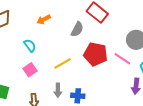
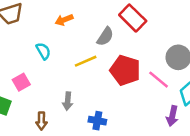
yellow line: (62, 63) -> (86, 61), moved
pink square: (30, 70) -> (21, 82), moved
gray arrow: (58, 90) -> (68, 101), moved

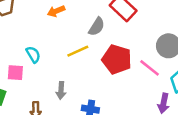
cyan semicircle: (43, 51) -> (33, 54), moved
pink square: (21, 82) -> (15, 73), turned 35

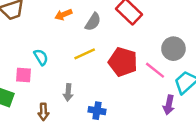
gray semicircle: (97, 27) -> (93, 22), moved

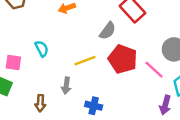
gray semicircle: (93, 22) -> (108, 31), moved
yellow line: (85, 54) -> (85, 61), moved
pink square: (23, 75) -> (13, 62), moved

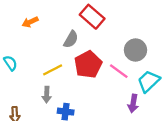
red pentagon: (123, 59) -> (88, 64), turned 30
gray arrow: (66, 86) -> (47, 95), moved

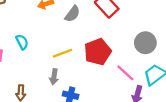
gray semicircle: (71, 39) -> (73, 14), moved
pink line: (119, 71) -> (125, 73), moved

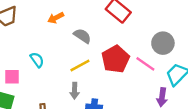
gray semicircle: (73, 14) -> (82, 36), moved, turned -84
pink line: (125, 73) -> (145, 64), moved

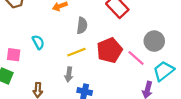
gray semicircle: (82, 36) -> (82, 26), turned 56

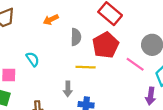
red pentagon: (109, 50) -> (106, 45), moved
yellow line: (76, 52) -> (86, 67), moved, turned 30

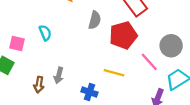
yellow line: (86, 67) -> (114, 73), moved
gray arrow: (68, 89) -> (59, 75), moved

